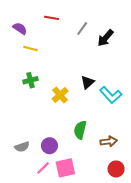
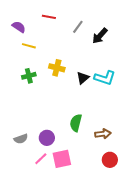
yellow cross: (60, 95) -> (57, 68), moved, turned -35
cyan L-shape: (111, 95) -> (105, 78), moved, turned -30

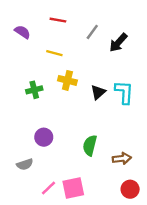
yellow line: (29, 46) -> (54, 53), moved
cyan L-shape: (105, 78) -> (124, 92), turned -105
purple circle: (47, 138) -> (44, 137), moved

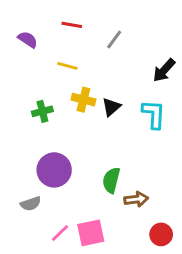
black arrow: (118, 43) -> (164, 70), moved
black triangle: (98, 92) -> (111, 107), moved
purple circle: (44, 137) -> (54, 170), size x1.5
brown arrow: (122, 158) -> (136, 199), moved

